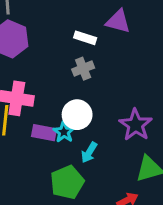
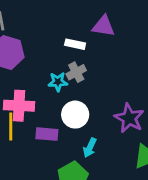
cyan star: (64, 132) -> (58, 82), moved, turned -30

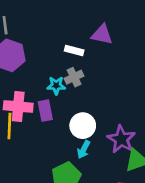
white circle: (75, 115) -> (83, 126), moved
purple star: (129, 118) -> (121, 139), moved
purple rectangle: (47, 134) -> (45, 111), moved, turned 72

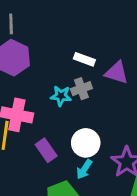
purple triangle: (102, 35) -> (117, 73), moved
purple rectangle: (45, 111) -> (46, 150), moved, turned -30

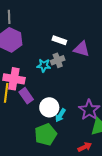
white circle: (86, 143) -> (49, 107), moved
purple rectangle: (46, 150) -> (26, 96), moved

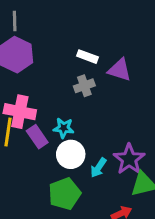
cyan star: (44, 65) -> (64, 128), moved
cyan arrow: (60, 115) -> (98, 168), moved

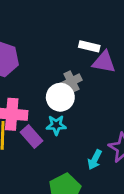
white rectangle: (87, 57) -> (89, 46), moved
white circle: (71, 154) -> (60, 97), moved

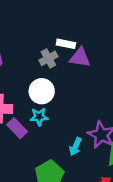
gray cross: (72, 82) -> (48, 58), moved

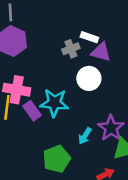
white circle: (42, 91) -> (89, 78), moved
cyan star: (39, 117) -> (54, 103), size x1.6

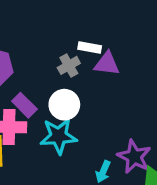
white circle: (89, 78) -> (64, 105), moved
purple rectangle: (32, 111) -> (24, 105), moved

